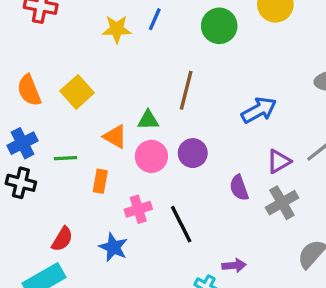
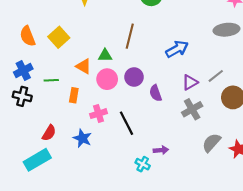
purple semicircle: (239, 188) -> (156, 93), moved

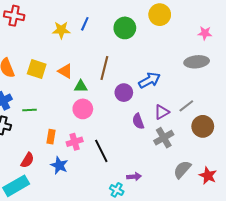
yellow square: (59, 37) -> (37, 69), turned -30
orange triangle: (83, 66) -> (65, 71), moved
purple circle: (134, 77) -> (124, 93), moved
purple semicircle: (156, 93) -> (138, 121), moved
orange rectangle: (74, 95) -> (51, 137), moved

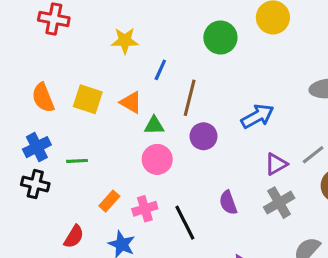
blue line: (85, 24) -> (160, 70), moved
purple circle: (124, 93) -> (203, 136), moved
purple semicircle: (138, 121) -> (228, 203), moved
orange rectangle: (51, 137) -> (109, 201), turned 32

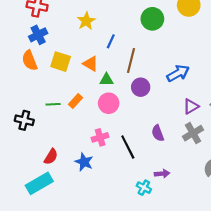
yellow star: (125, 41) -> (86, 21), turned -30
blue cross: (37, 147) -> (38, 35), moved
orange rectangle: (109, 201) -> (76, 101), moved

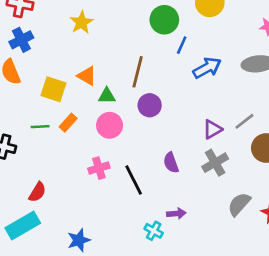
blue line: (111, 41) -> (182, 45), moved
yellow square: (61, 62) -> (53, 89), moved
blue arrow: (178, 73) -> (207, 68), moved
blue star: (84, 162) -> (79, 240), moved, turned 30

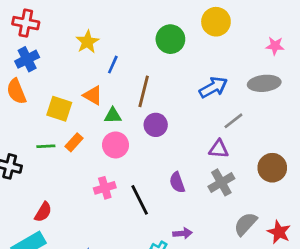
blue line: (182, 45) -> (113, 65), moved
gray line: (244, 121) -> (233, 121), moved
purple triangle: (212, 129) -> (219, 149), turned 35

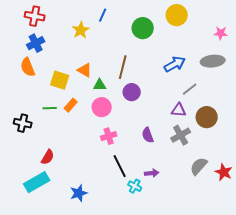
blue line: (113, 65) -> (103, 15), moved
brown circle: (272, 168) -> (207, 117), moved
pink cross: (105, 188) -> (109, 136), moved
black line: (140, 200) -> (120, 166), moved

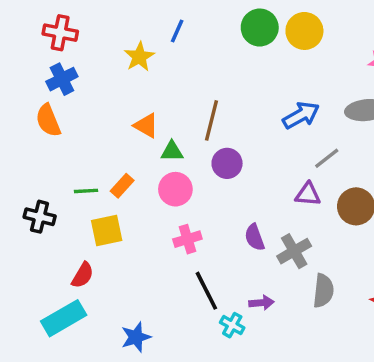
green circle: (143, 28) -> (260, 28), moved
yellow square: (60, 80) -> (107, 230), moved, turned -30
gray cross: (181, 135) -> (294, 251), moved
gray semicircle: (199, 166) -> (323, 291), moved, turned 144

